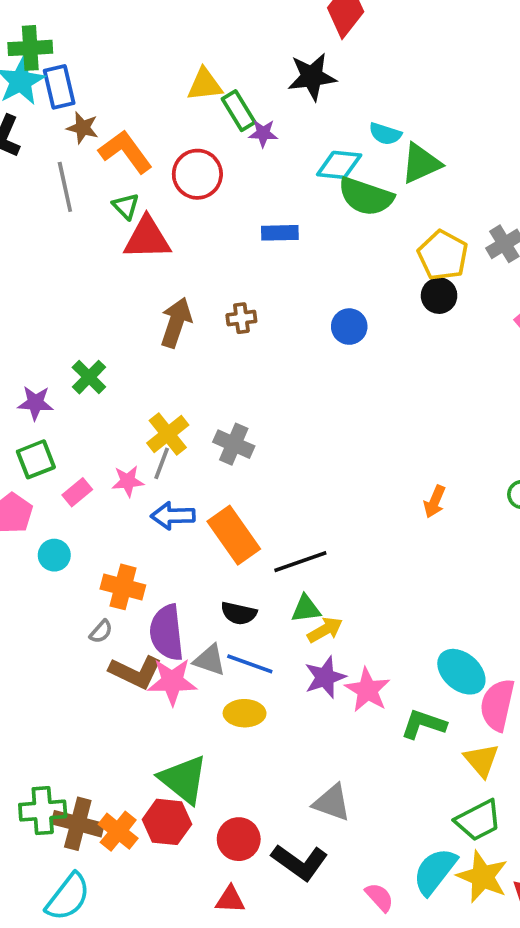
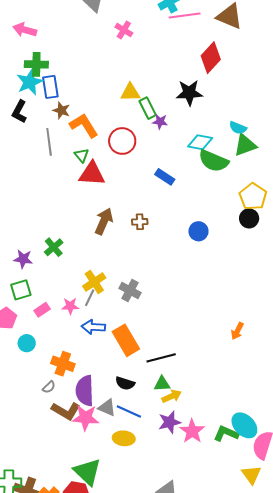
cyan semicircle: (385, 134) -> (238, 128), moved
blue rectangle: (280, 233) -> (165, 177), turned 30
green L-shape: (423, 724) -> (226, 434), moved

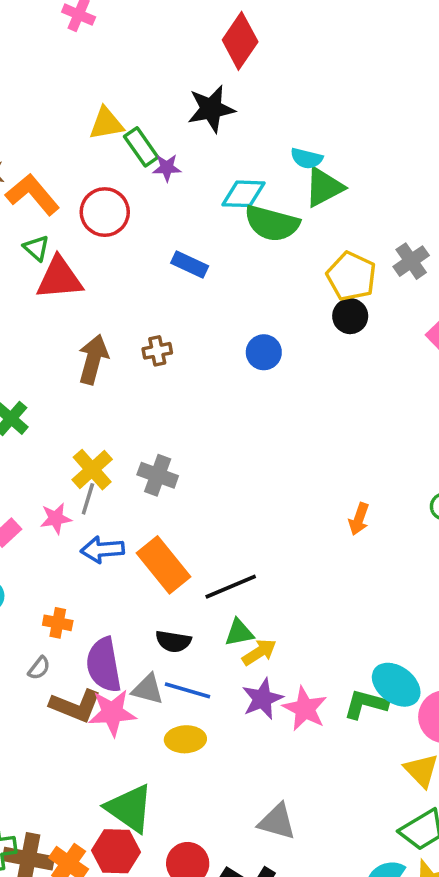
orange cross: (63, 364) -> (58, 623), size x0.7

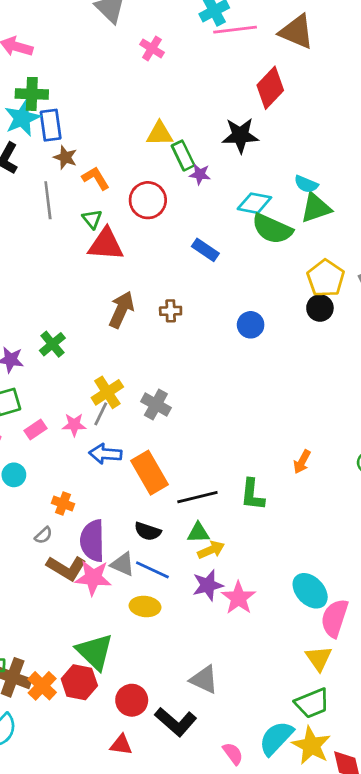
orange L-shape: (33, 194) -> (96, 178), size x0.7
green L-shape: (366, 704) -> (252, 495), moved, turned -108

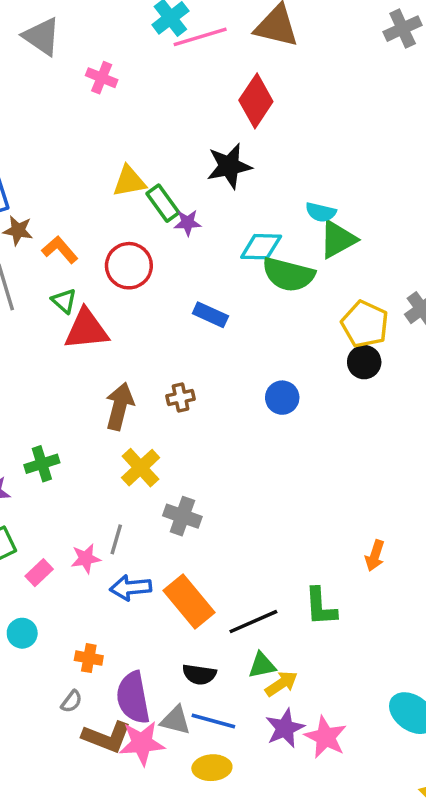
green cross: (52, 344) -> (42, 464), turned 32
yellow cross: (107, 392) -> (141, 468), moved

